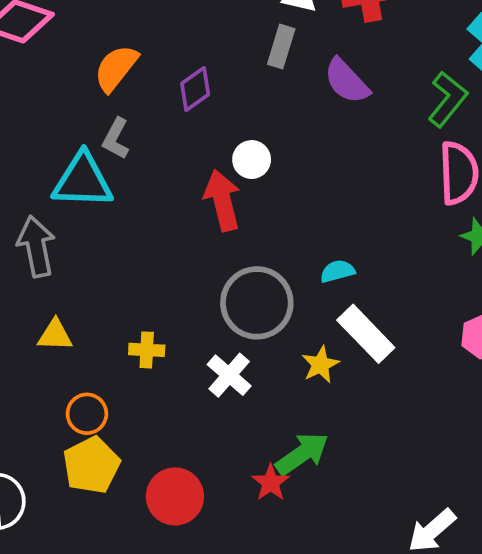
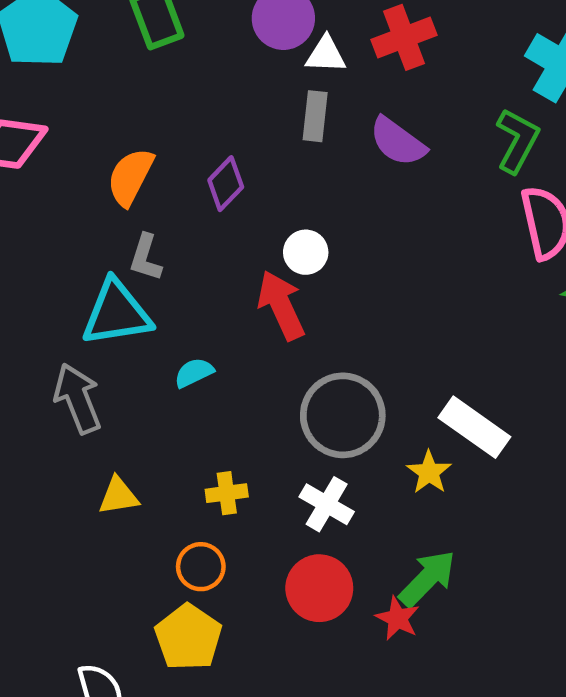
cyan semicircle: (337, 271) -> (194, 373), moved
orange circle: (87, 414) -> (201, 567), moved
red circle: (175, 496) -> (319, 588), moved

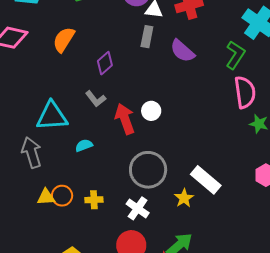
orange semicircle: (130, 177) -> (64, 40), moved
white circle: (306, 252) -> (151, 111), moved
gray L-shape: (146, 257) -> (96, 99), moved, turned -60
orange circle: (201, 567) -> (62, 196), moved

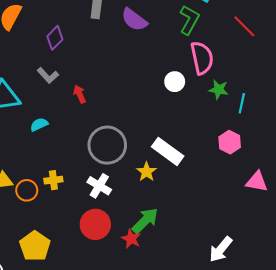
white circle: (151, 111) -> (175, 82), moved
red arrow: (125, 119) -> (80, 94), size x0.6
orange circle: (62, 196) -> (27, 190), moved

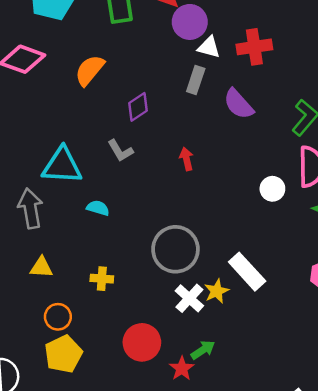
red arrow: (80, 94) -> (187, 159), moved
cyan semicircle: (39, 125) -> (98, 208), turned 30
white cross: (99, 186) -> (189, 298), moved
orange circle: (27, 190) -> (58, 317), moved
green arrow: (145, 221) -> (203, 350), size x0.7

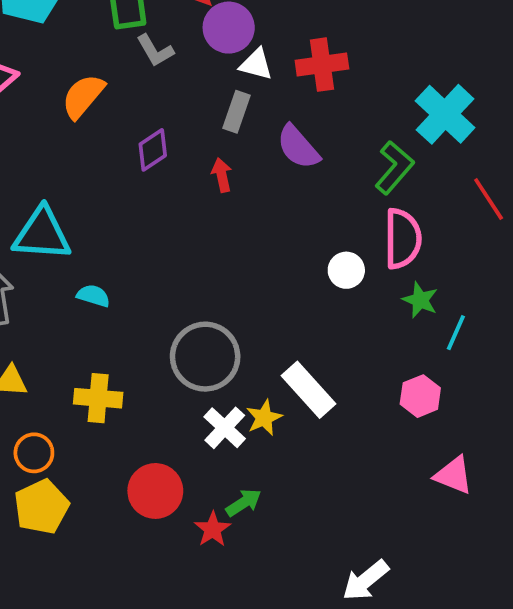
gray L-shape: (120, 151) -> (155, 50), moved
red arrow: (187, 159) -> (222, 175), moved
yellow cross: (102, 279) -> (98, 398), size x1.4

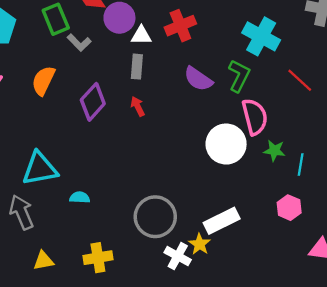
purple semicircle: (298, 147) -> (198, 79), moved
purple diamond: (153, 150) -> (93, 102), size x1.4
white circle: (346, 270) -> (226, 144), size x1.8
white rectangle: (309, 390) -> (222, 221), turned -60

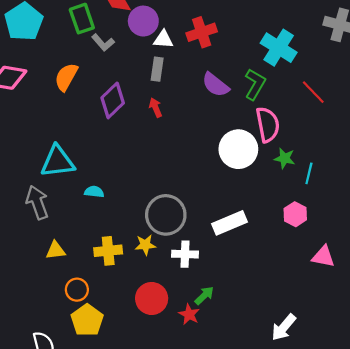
yellow star: (200, 244) -> (145, 245), moved, turned 30
white cross: (178, 256) -> (185, 254), turned -30

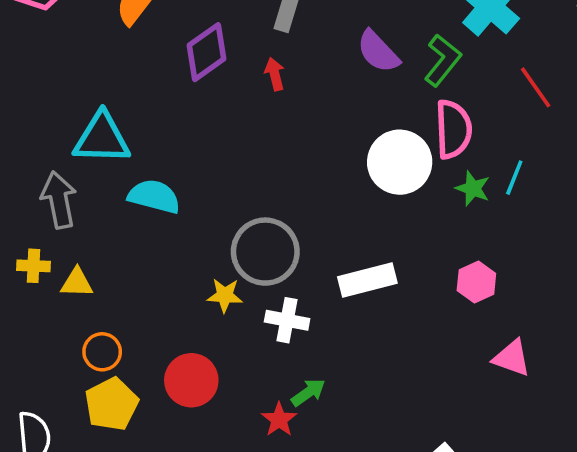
cyan line: (309, 173) -> (514, 178), moved
cyan semicircle: (94, 192) -> (154, 196), size x1.6
yellow cross: (108, 251) -> (33, 266), moved, size x0.7
red circle: (152, 298) -> (191, 380), moved

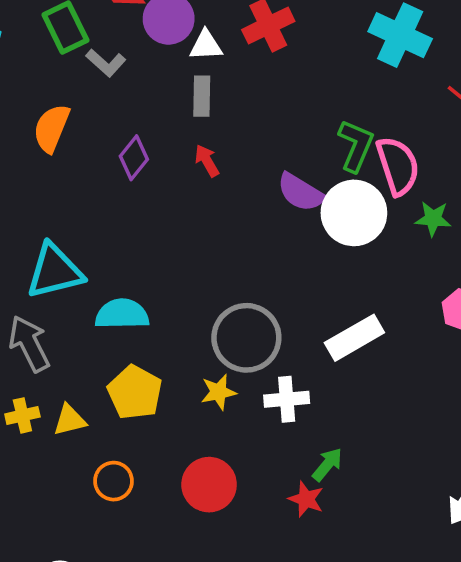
purple diamond: (207, 52) -> (134, 158), size x0.7
purple semicircle: (378, 52) -> (301, 192), moved
green L-shape: (443, 60) -> (356, 146), moved
yellow pentagon: (111, 404) -> (135, 392), moved

